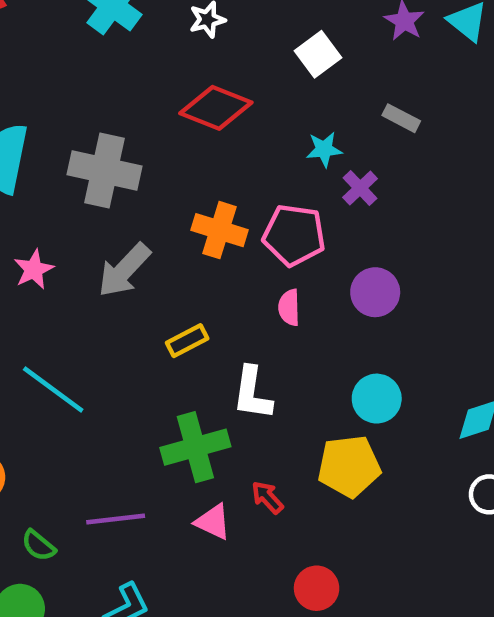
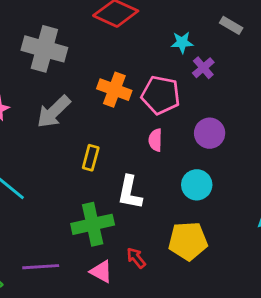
yellow rectangle: (187, 341) -> (91, 158), turned -50
cyan circle: (377, 399) -> (197, 185), moved

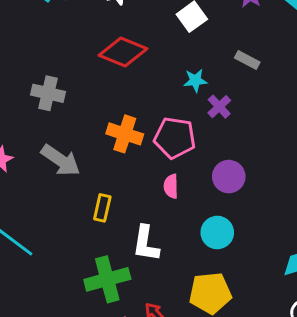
gray cross: (44, 49) -> (48, 93), size x0.7
gray arrow: (54, 112) -> (61, 160), turned -99

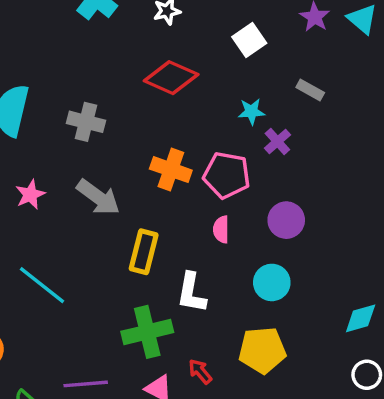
yellow rectangle: (102, 208) -> (144, 252), size x1.4

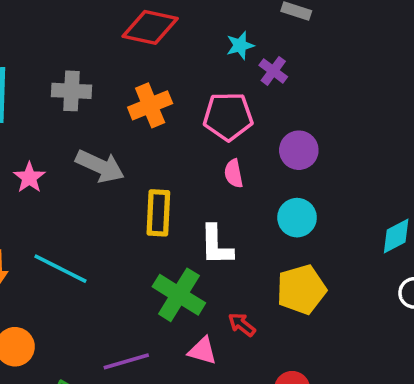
orange cross: (171, 170) -> (150, 105), moved, turned -30
green cross: (147, 332) -> (179, 295), turned -33

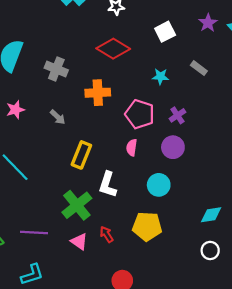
purple cross: (273, 71) -> (177, 115), moved
gray arrow: (100, 166) -> (58, 117), size x0.6

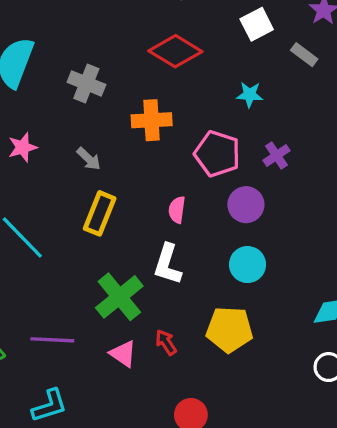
gray rectangle: (199, 68) -> (304, 55), moved
purple circle: (173, 147) -> (246, 205), moved
pink semicircle: (132, 148) -> (177, 210), moved
yellow rectangle: (81, 155) -> (100, 213), moved

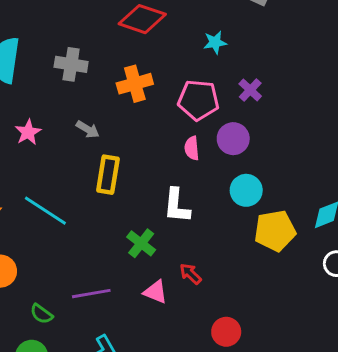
pink semicircle: (177, 210) -> (192, 148), moved
green cross: (119, 297) -> (141, 243), size x0.7
yellow pentagon: (229, 330) -> (275, 231), moved

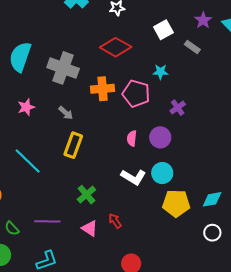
gray cross: (71, 64) -> (63, 68), size x1.4
pink pentagon: (198, 100) -> (136, 94), moved
white L-shape: (177, 206) -> (133, 177), moved, turned -75

